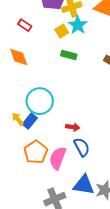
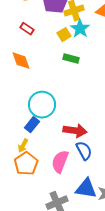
yellow arrow: (18, 119) -> (23, 146), moved, turned -112
red arrow: (73, 127) -> (75, 131), size x1.6
orange pentagon: (36, 152) -> (26, 164), moved

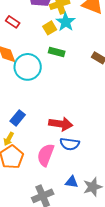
cyan circle: (42, 105) -> (28, 67), moved
blue semicircle: (84, 151) -> (70, 144), turned 126
blue triangle: (86, 189) -> (72, 182), size x0.6

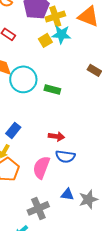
cyan star: (66, 22) -> (61, 34), turned -30
green rectangle: (57, 52) -> (52, 89), moved
red arrow: (61, 124) -> (56, 136), size x0.7

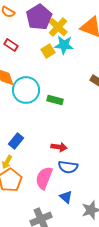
yellow cross: (55, 16) -> (58, 27), turned -30
blue triangle: (67, 194) -> (66, 197), moved, turned 32

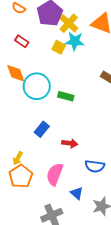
yellow square: (48, 51) -> (59, 47), turned -32
blue rectangle: (16, 141) -> (42, 129), moved
blue semicircle: (68, 167) -> (95, 166), moved

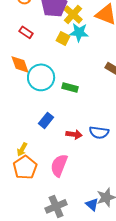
blue semicircle: (95, 166) -> (99, 132), moved
blue triangle: (77, 193) -> (92, 204), moved

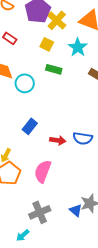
cyan star: (79, 32) -> (78, 47), moved, turned 30
cyan circle: (41, 77) -> (25, 83), size x0.7
green rectangle: (70, 87) -> (54, 69), moved

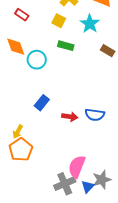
pink semicircle: (43, 171) -> (77, 167), moved
blue triangle: (76, 210) -> (88, 187), turned 32
gray cross: (40, 212) -> (65, 184), moved

